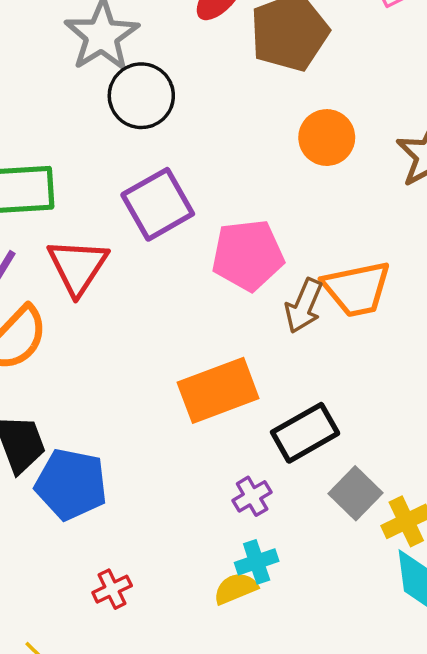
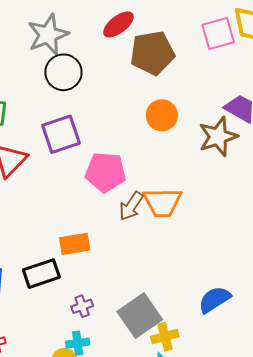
orange rectangle: (218, 390) -> (75, 244), size x0.7
black rectangle: (305, 433) -> (41, 274), moved
gray square: (355, 493) -> (140, 316), size x1.5

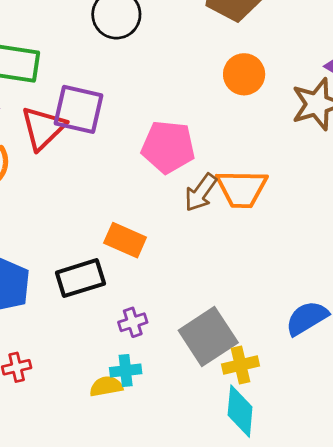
purple square: (61, 134) -> (78, 109), moved, turned 30
orange rectangle: (75, 244) -> (125, 240), turned 32

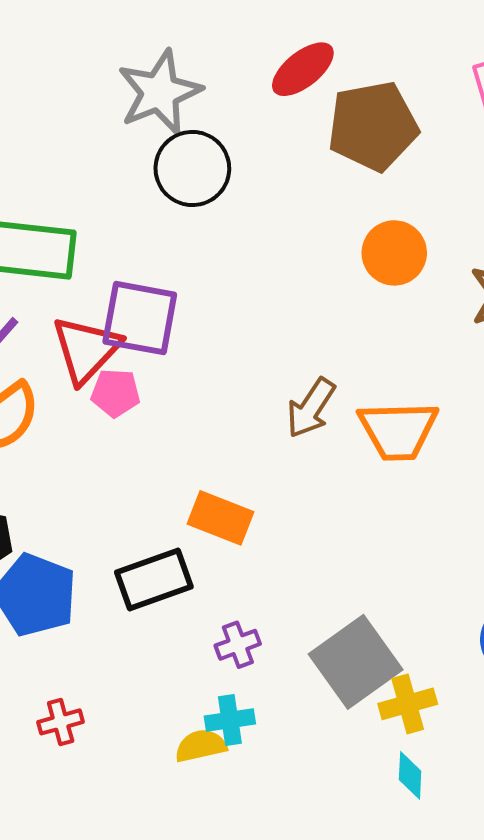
pink pentagon: (168, 147) -> (116, 393), moved, size x0.6
brown arrow: (201, 193) -> (311, 408), moved
cyan diamond: (240, 411) -> (410, 775), size x0.6

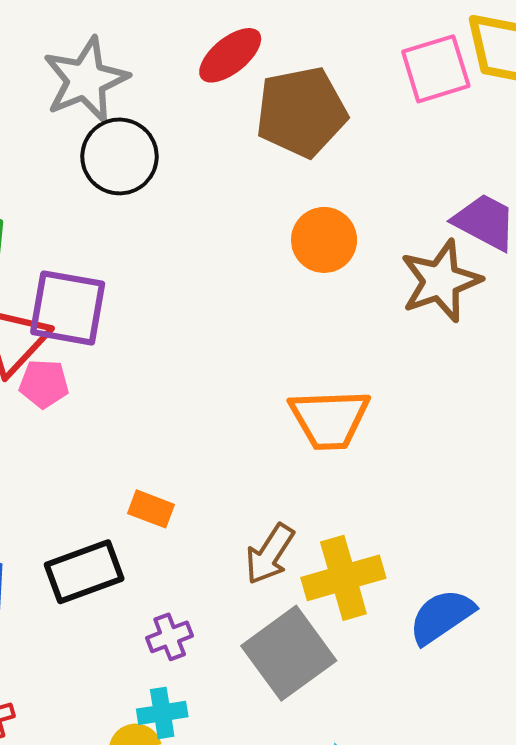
brown arrow: (311, 408) -> (270, 554), moved
orange rectangle: (221, 518) -> (151, 509), size x0.7
yellow cross: (408, 704) -> (343, 578), moved, size x1.4

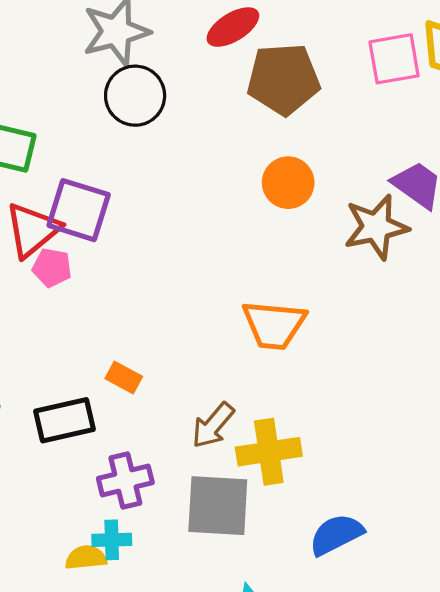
blue semicircle: (442, 616) -> (336, 534), moved
purple cross: (170, 637) -> (125, 481), size x1.5
gray square: (289, 653) -> (218, 506), turned 32

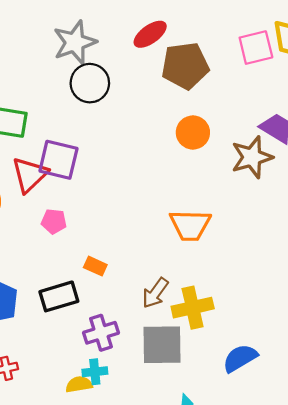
pink pentagon: (52, 268) -> (54, 221), moved

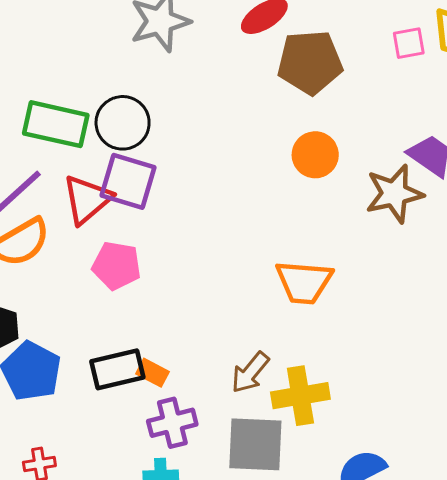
pink square: (256, 48) -> (409, 43), size x0.7
black circle: (90, 83) -> (123, 123), moved
pink pentagon: (54, 221) -> (117, 266), size x1.4
orange rectangle: (95, 266) -> (152, 373), moved

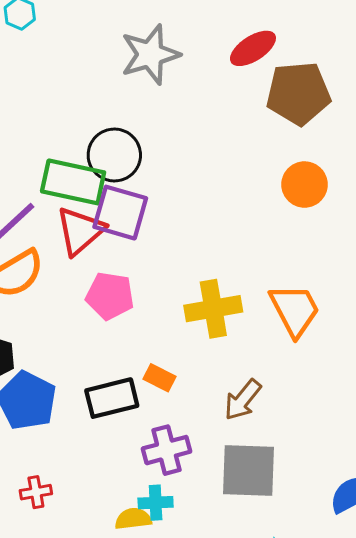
green rectangle: (56, 124) -> (73, 182), moved
orange trapezoid: (304, 282) -> (295, 310), turned -122
orange rectangle: (152, 373) -> (159, 378), moved
yellow cross: (300, 396) -> (213, 309), moved

